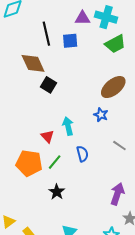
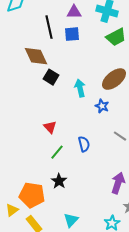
purple triangle: (82, 18) -> (74, 12), moved
cyan arrow: (68, 126) -> (80, 88), moved
orange pentagon: (29, 163) -> (32, 195), moved

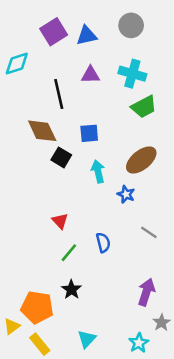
blue square: (72, 34) -> (89, 133), moved

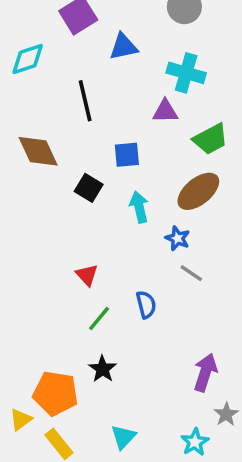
blue triangle: (87, 36) -> (123, 47), moved
purple triangle: (90, 75) -> (165, 111), moved
green trapezoid: (144, 107) -> (211, 139), moved
brown diamond: (42, 131) -> (38, 151), moved
gray line: (149, 232) -> (191, 273), moved

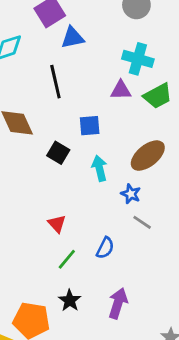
blue triangle: (123, 47) -> (73, 38), moved
green trapezoid: (211, 139) -> (158, 96), moved
blue semicircle: (146, 305) -> (105, 248), turned 40
purple arrow: (205, 372) -> (118, 303), moved

